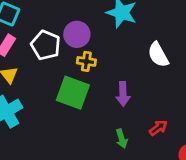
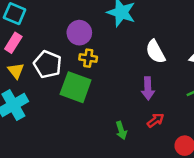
white pentagon: (46, 45) -> (48, 64), moved
purple arrow: (123, 94) -> (148, 88), moved

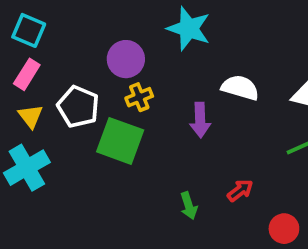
white semicircle: (155, 52) -> (240, 88), turned 135
yellow cross: (88, 58) -> (139, 97), turned -30
purple arrow: (148, 88) -> (200, 120), moved

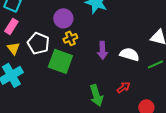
white semicircle: (240, 88) -> (129, 54), moved
green arrow: (189, 206) -> (96, 95), size x1.5

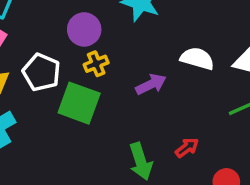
purple arrow: (102, 50) -> (151, 84), turned -114
white semicircle: (129, 54) -> (197, 59), moved

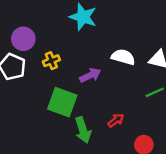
purple circle: (84, 29) -> (23, 39), moved
green square: (79, 103) -> (62, 102), moved

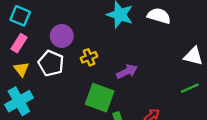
white semicircle: (123, 57) -> (159, 16), moved

